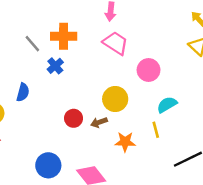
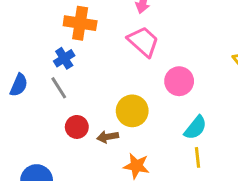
gray line: (32, 44) -> (59, 88), moved
cyan semicircle: (167, 105) -> (195, 128), turned 150
yellow line: (156, 130) -> (197, 157), moved

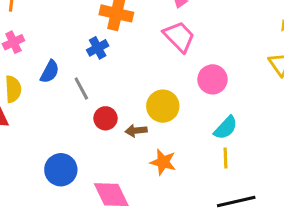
gray line: (59, 88) -> (81, 89), moved

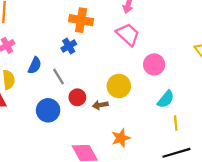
yellow line: (226, 158) -> (176, 123), moved
orange star: (163, 162) -> (121, 138), moved, turned -30
blue circle: (61, 170) -> (48, 110), moved

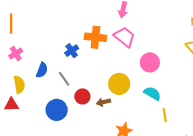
orange cross: (81, 20) -> (95, 37), moved
cyan semicircle: (166, 99) -> (152, 93), moved, turned -96
yellow line: (176, 123) -> (165, 115), moved

